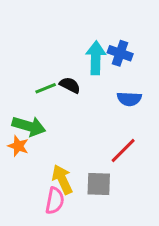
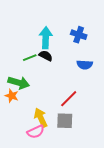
cyan arrow: (96, 58) -> (46, 38), moved
red line: (123, 151) -> (69, 99), moved
pink semicircle: (55, 201) -> (36, 132), turned 54

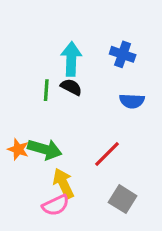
green line: (30, 58) -> (46, 90), turned -64
green arrow: (19, 83) -> (45, 149), moved
gray square: (65, 121) -> (123, 199), moved, turned 30

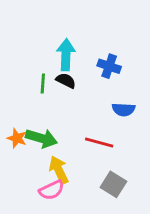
blue cross: (123, 54) -> (109, 66), moved
blue semicircle: (132, 101) -> (124, 109), moved
red line: (107, 154) -> (99, 143), turned 60

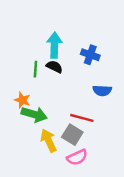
orange star: (17, 138) -> (22, 100), moved
gray square: (113, 184) -> (72, 135), moved
pink semicircle: (51, 190) -> (77, 157), moved

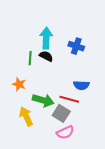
blue semicircle: (102, 91) -> (81, 85), moved
green arrow: (34, 114) -> (43, 100), moved
yellow arrow: (49, 141) -> (26, 116), moved

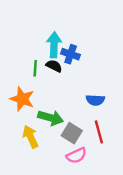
blue cross: (76, 46) -> (71, 54), moved
orange star: (19, 84) -> (22, 99), size x1.5
red line: (69, 99) -> (99, 132), moved, turned 60

